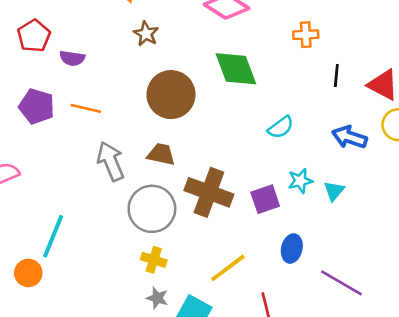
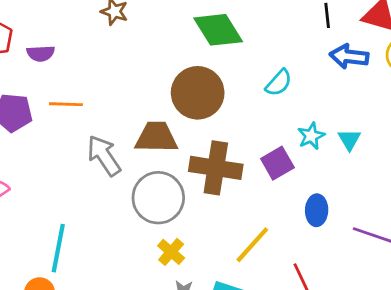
brown circle: (171, 95) -> (198, 93), moved
blue arrow: (349, 137) -> (349, 56), moved
brown trapezoid: (161, 154) -> (156, 137), size x1.4
yellow cross: (154, 260) -> (171, 252), turned 35

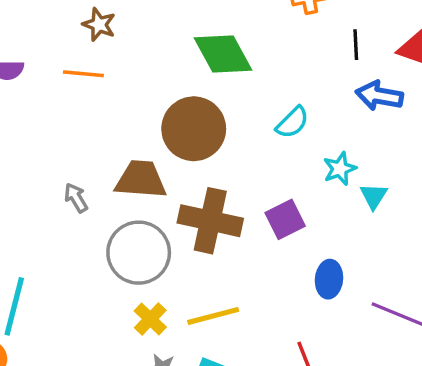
orange line: (66, 104) -> (83, 74), moved
cyan star: (311, 136) -> (340, 169), moved
gray arrow: (104, 156) -> (76, 198), size x0.6
yellow line: (252, 245) -> (213, 316), moved, turned 30

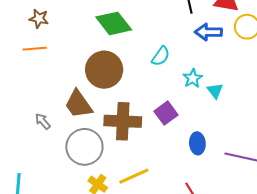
brown trapezoid: (141, 180) -> (78, 104), turned -120

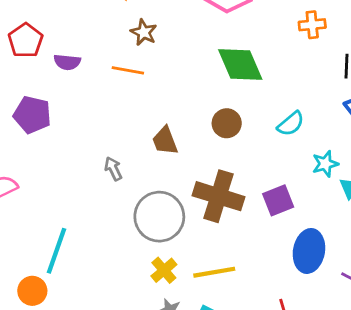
brown circle: (104, 70) -> (227, 123), moved, size x0.6
brown trapezoid: (78, 104) -> (165, 141), moved, size x0.7
blue ellipse: (197, 143) -> (309, 251), size x1.4

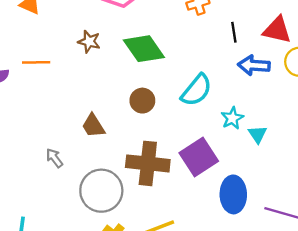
brown star: (144, 32) -> (89, 42), moved
orange line: (128, 70) -> (36, 62), moved
cyan semicircle: (291, 124) -> (196, 90), size x1.4
purple square: (278, 200) -> (199, 157), size x1.4

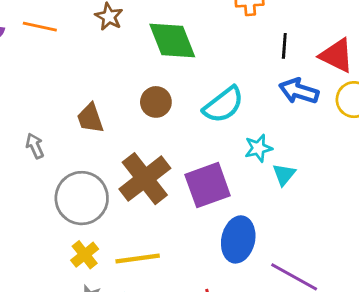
brown cross: (148, 163) -> (145, 179), turned 33

